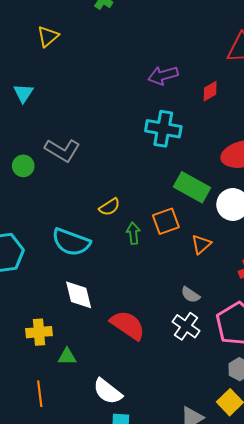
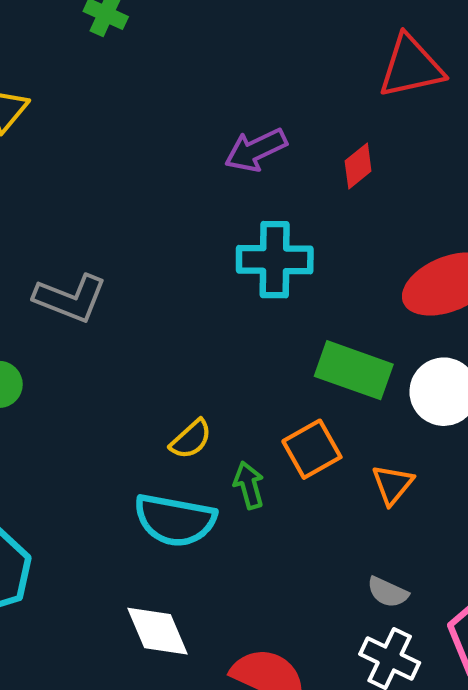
gray L-shape: (62, 150) -> (70, 298), moved
cyan semicircle: (71, 242) -> (175, 520), moved

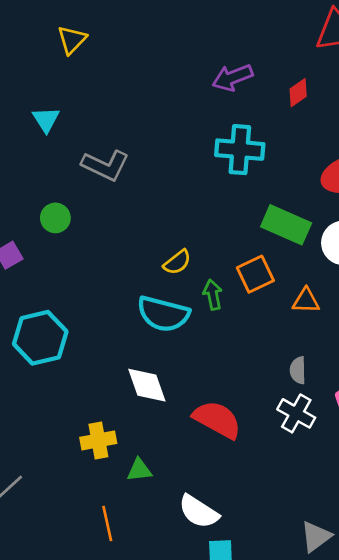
orange triangle: (392, 484) -> (306, 301), turned 48
gray semicircle: (388, 592) -> (298, 370), turned 60

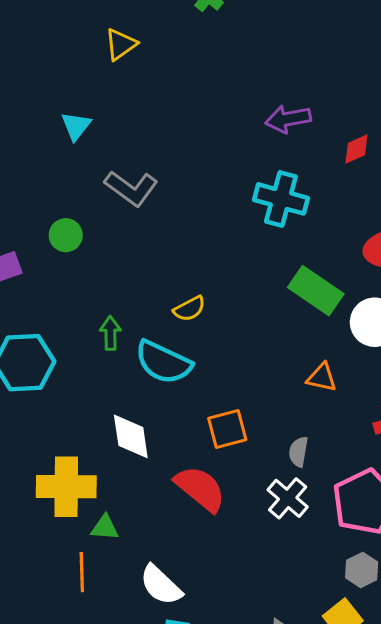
orange square: (255, 274) -> (227, 429), moved
green arrow: (213, 295) -> (110, 333), moved
yellow cross: (98, 440) -> (66, 487), size x1.5
orange line: (107, 524) -> (82, 572), moved

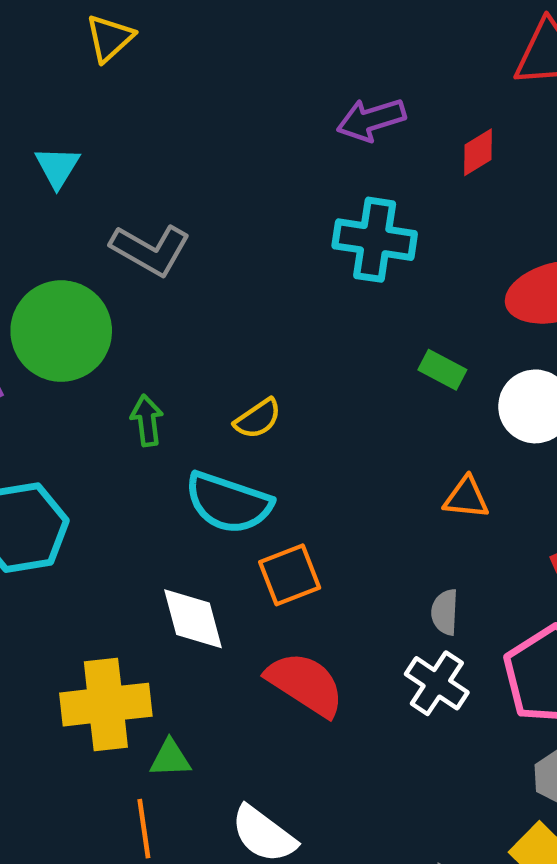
green circle: (66, 235) -> (61, 331), size x2.0
green rectangle: (316, 291) -> (442, 370), size x0.6
green arrow: (110, 333) -> (147, 420), moved
orange square: (227, 429) -> (290, 575), moved

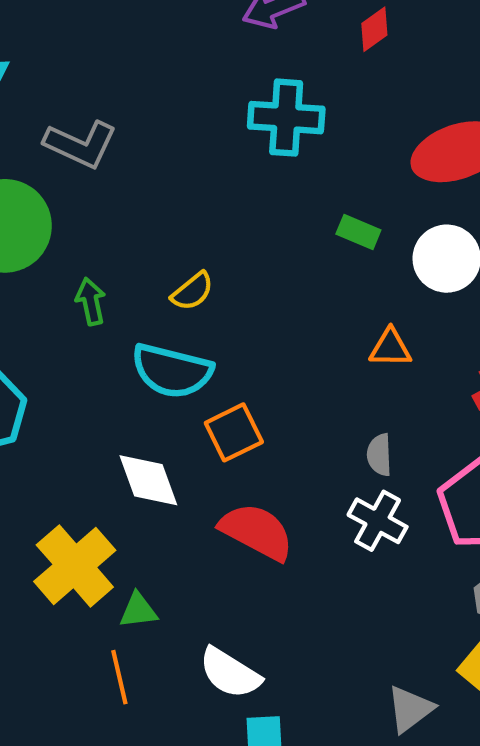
yellow cross: (106, 705) -> (75, 566), turned -30

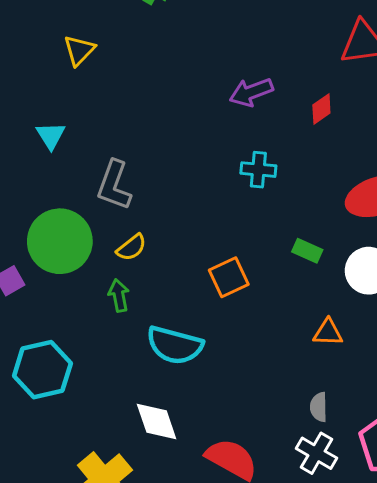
cyan cross: (286, 118) -> (258, 170), size x0.7
gray L-shape: (81, 144) -> (114, 185), turned 84
yellow semicircle: (192, 291) -> (131, 248), moved
orange square: (234, 432) -> (229, 277), moved

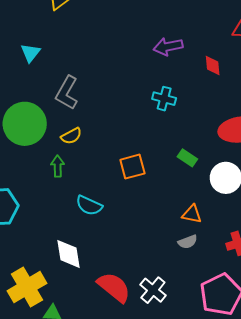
red diamond: (321, 109) -> (213, 66), turned -70
cyan semicircle: (175, 345) -> (89, 205), size x0.7
gray semicircle: (319, 407) -> (188, 242), moved, turned -120
white cross: (316, 453) -> (153, 290), moved

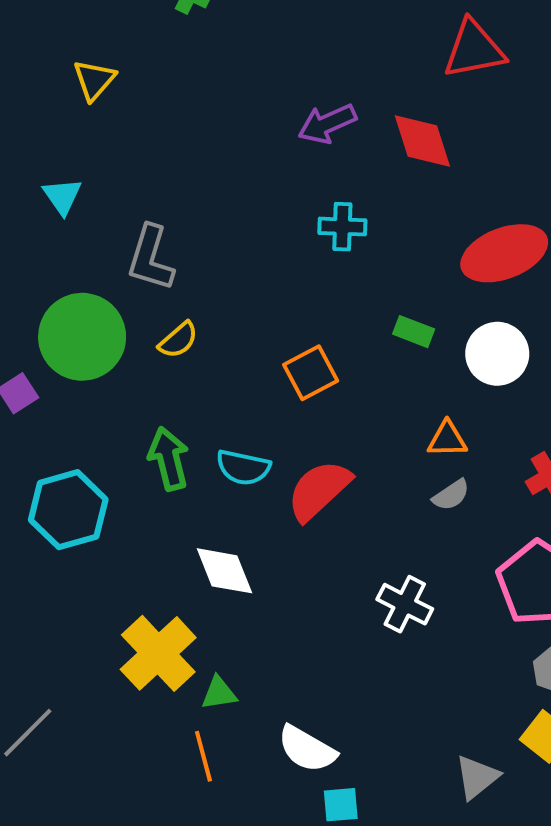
red diamond: (213, 66) -> (422, 141), size x1.6
green arrow: (58, 166) -> (169, 459), moved, size x1.4
red semicircle: (114, 287) -> (319, 490), moved, turned -69

